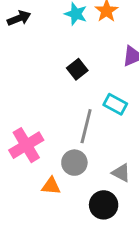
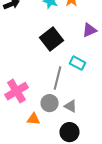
black square: (77, 69) -> (52, 39), size x1.6
gray triangle: (121, 173) -> (70, 106), moved

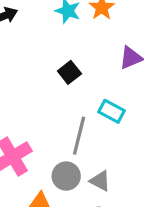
black square: (52, 39) -> (69, 72), size x0.6

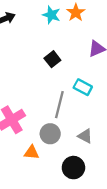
gray triangle: (100, 181) -> (85, 136), moved

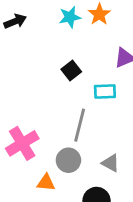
cyan star: (51, 15) -> (70, 17), turned -30
cyan rectangle: (83, 87) -> (105, 91), moved, turned -30

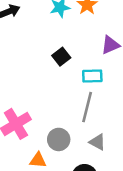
gray line: (80, 125) -> (87, 107), moved

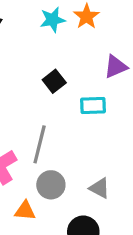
gray line: (87, 107) -> (40, 144), moved

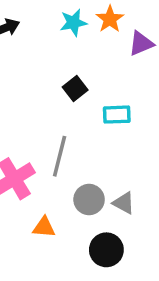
purple triangle: (116, 67) -> (141, 43), moved
gray circle: (51, 185) -> (89, 200), moved

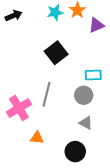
black square: (75, 88) -> (56, 53), size x1.5
cyan rectangle: (117, 115) -> (93, 75), moved
gray circle: (89, 200) -> (84, 95), moved

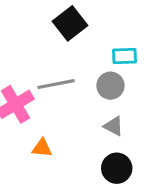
gray line: (47, 94) -> (56, 84), turned 65
black circle: (75, 152) -> (117, 168), moved

